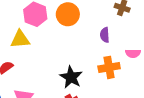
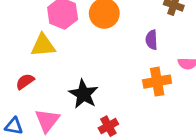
black star: (71, 77) -> (83, 94), moved

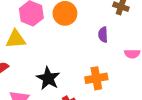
orange cross: (157, 82) -> (96, 78), moved

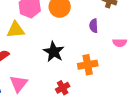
black star: (48, 78) -> (54, 52), moved

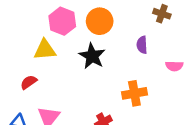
black star: (54, 52) -> (92, 56), moved

